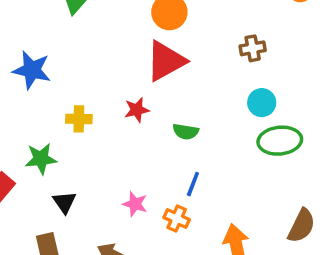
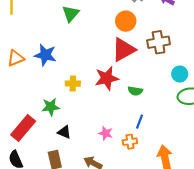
brown cross: (253, 48) -> (159, 42), moved, size x1.5
red star: (137, 110) -> (107, 78), size x1.6
black triangle: (64, 202) -> (64, 132), turned -32
orange cross: (177, 218) -> (130, 142), turned -32

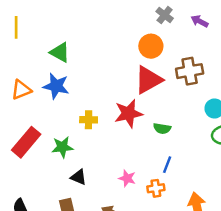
green triangle: (71, 14) -> (60, 52), moved, turned -42
red rectangle: (23, 128) -> (26, 142), moved

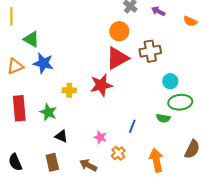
green triangle: (60, 52) -> (31, 39), moved
green semicircle: (162, 128) -> (163, 118), moved
red rectangle: (26, 142) -> (19, 108), turned -45
green star: (62, 147) -> (48, 112), turned 30
orange cross: (156, 188) -> (118, 153), moved, turned -32

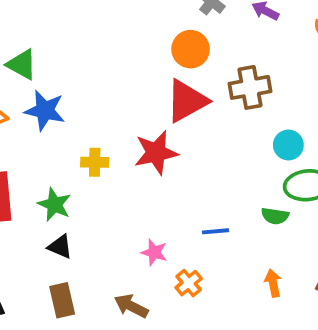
blue line: (132, 126) -> (215, 231), turned 64
black triangle: (61, 136) -> (60, 247), moved
orange arrow: (156, 160) -> (273, 283), moved, size x0.6

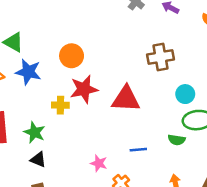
orange circle: (191, 49) -> (72, 56), moved
red triangle: (187, 101) -> (126, 99), moved, turned 32
red star: (156, 153) -> (84, 89), moved

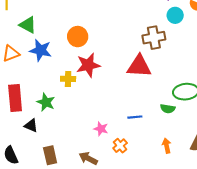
cyan circle: (185, 94) -> (175, 15), moved
red triangle: (126, 99) -> (139, 66), moved
black triangle: (38, 160) -> (31, 126), moved

